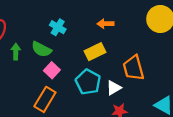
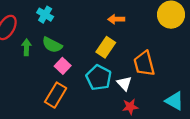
cyan cross: (58, 27) -> (45, 15), moved
yellow rectangle: (95, 52) -> (106, 47), turned -30
white triangle: (114, 88) -> (124, 83), turned -42

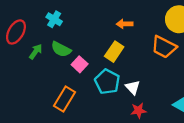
green arrow: (26, 47) -> (36, 52), turned 35
orange trapezoid: (144, 64) -> (164, 47), moved, turned -48
pink square: (63, 66) -> (80, 64), moved

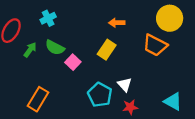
cyan cross: (54, 19) -> (48, 18), turned 32
cyan pentagon: (107, 82) -> (100, 95), moved
orange rectangle: (64, 99) -> (38, 99), moved

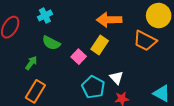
orange arrow: (117, 23) -> (109, 20), size x1.6
green arrow: (30, 50) -> (31, 63), moved
pink square: (73, 62) -> (79, 57), moved

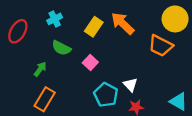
orange arrow: (109, 20) -> (123, 23), turned 45
yellow rectangle: (100, 45) -> (94, 27), moved

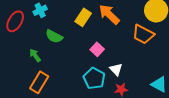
cyan cross: (55, 19) -> (40, 10), moved
pink square: (90, 62) -> (97, 49), moved
green arrow: (40, 69) -> (35, 55), turned -72

